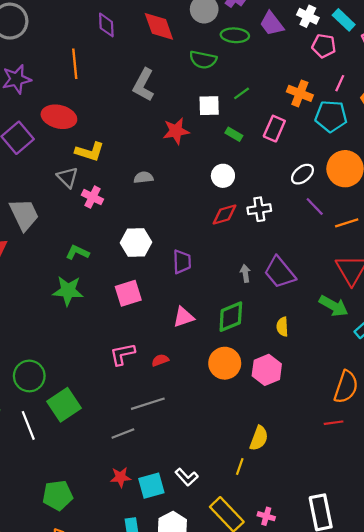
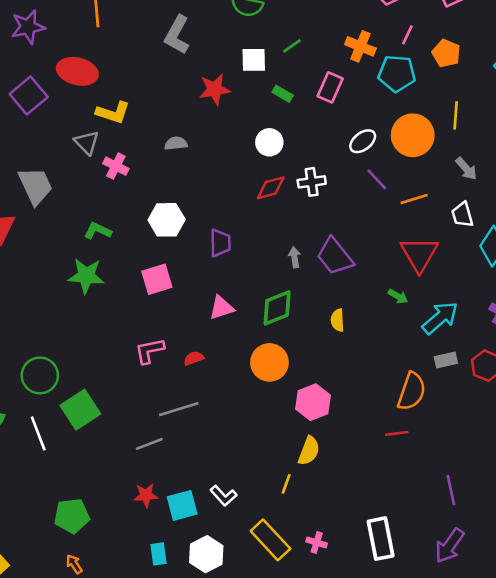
green arrow: (334, 306) -> (398, 296), size x0.6
pink hexagon: (267, 370) -> (313, 402), moved

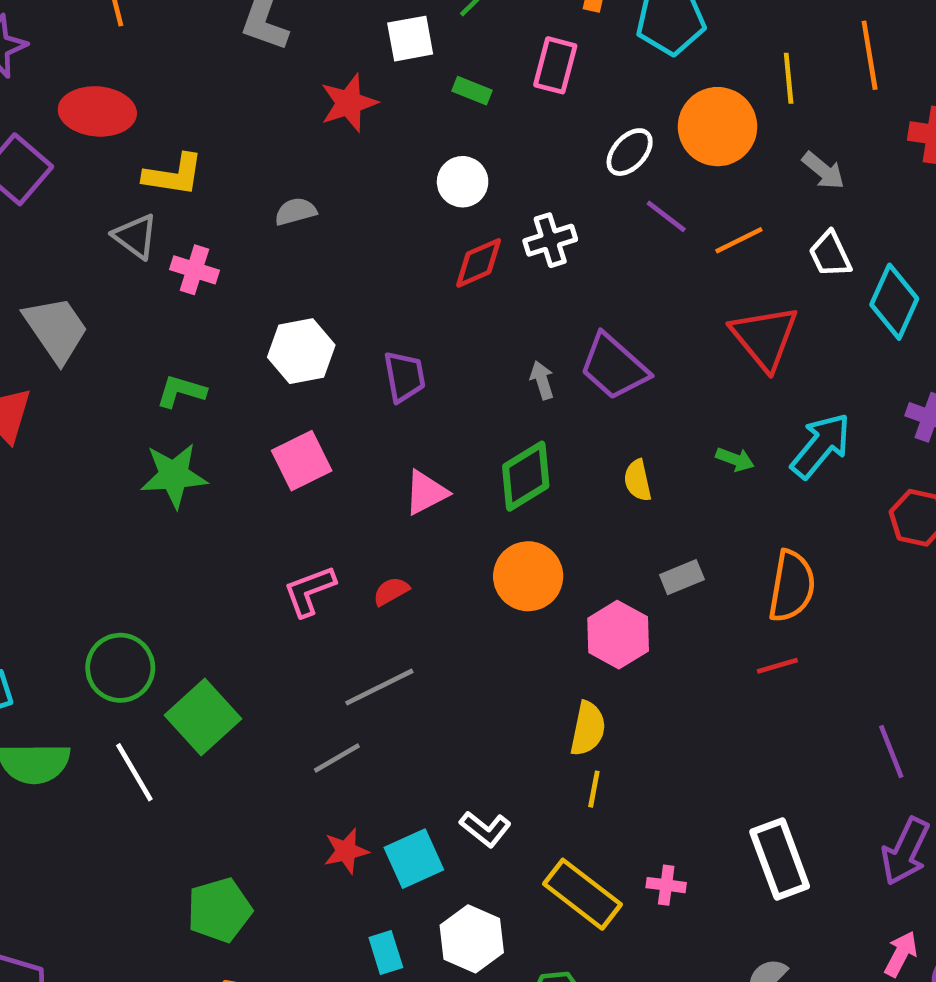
green arrow: (398, 296) -> (735, 459), moved
gray rectangle: (446, 360) -> (682, 577), moved
yellow semicircle: (309, 451) -> (588, 729), moved

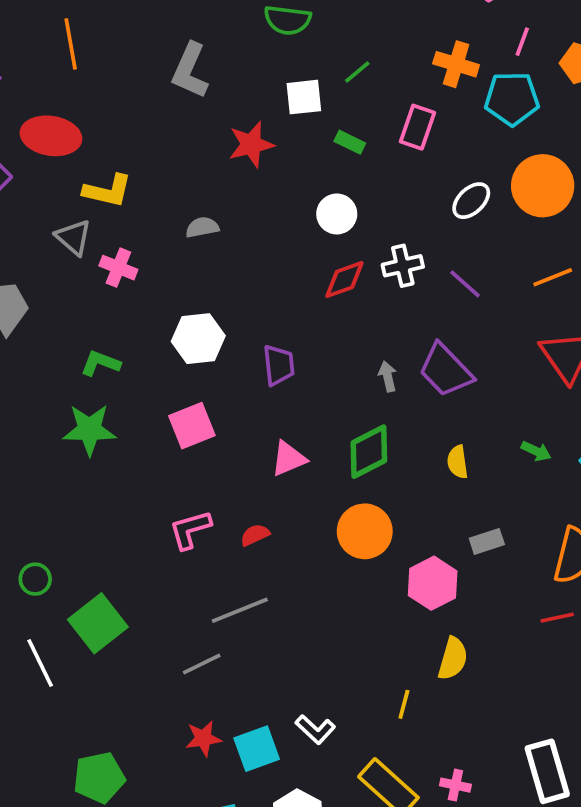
purple line: (666, 216) -> (465, 284), moved
green circle: (120, 668) -> (35, 579), size x0.6
yellow semicircle: (588, 729) -> (453, 659), moved

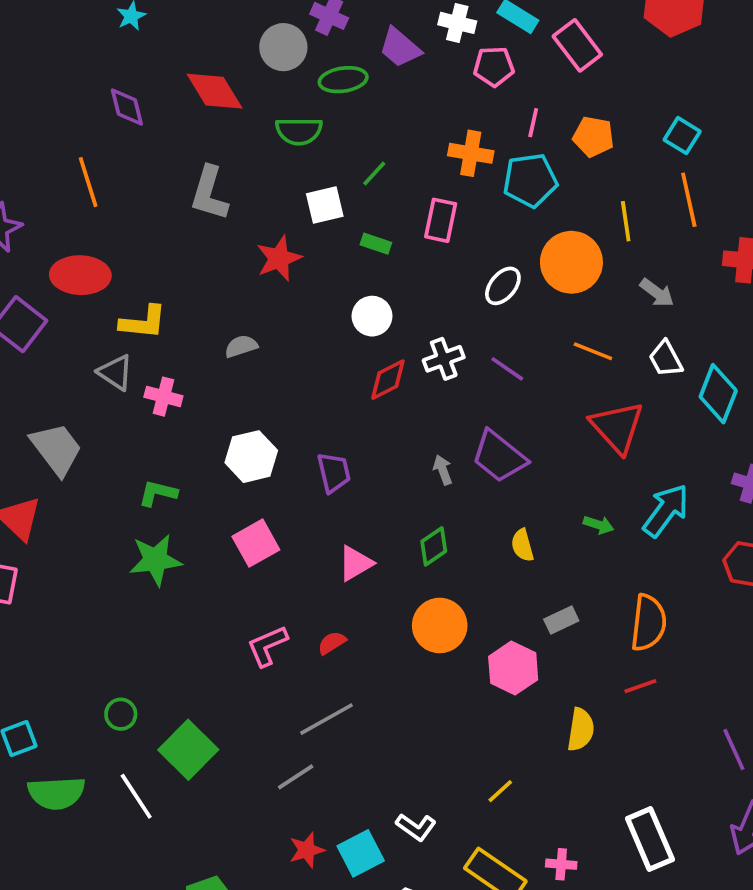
orange line: (553, 277) -> (593, 351), turned 51
green diamond: (369, 452) -> (434, 546), size x0.7
yellow semicircle: (453, 659) -> (581, 730), moved
yellow line: (404, 704) -> (500, 791), turned 40

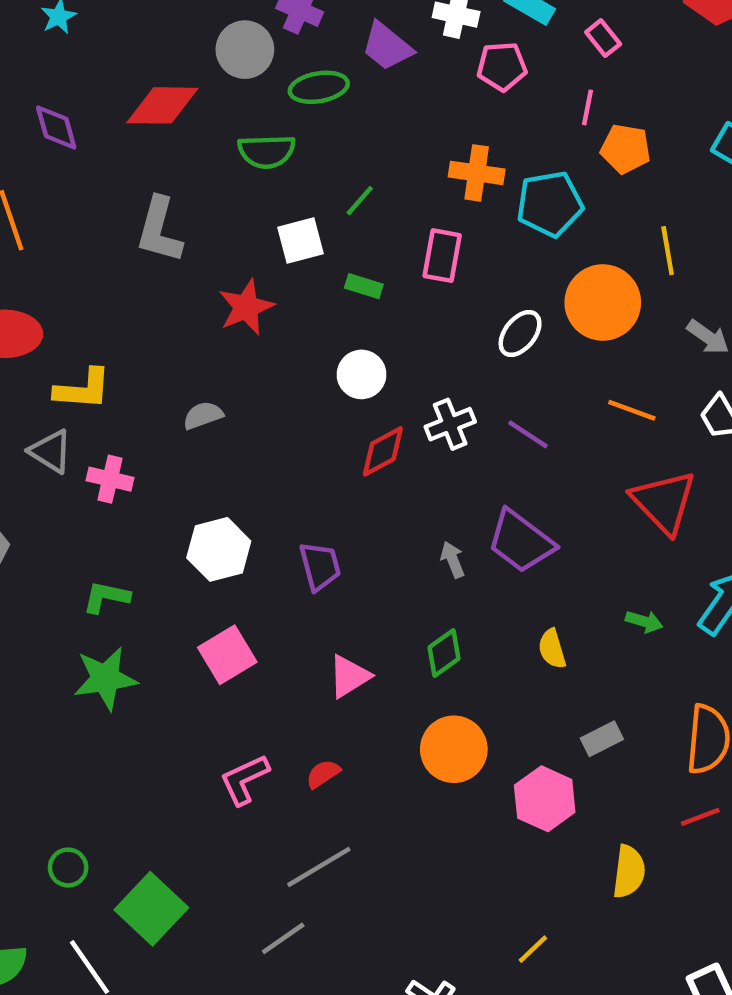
pink rectangle: (577, 45) -> (603, 38), size x0.6
red diamond: (215, 91) -> (162, 105), turned -56
pink line: (533, 123) -> (587, 107), moved

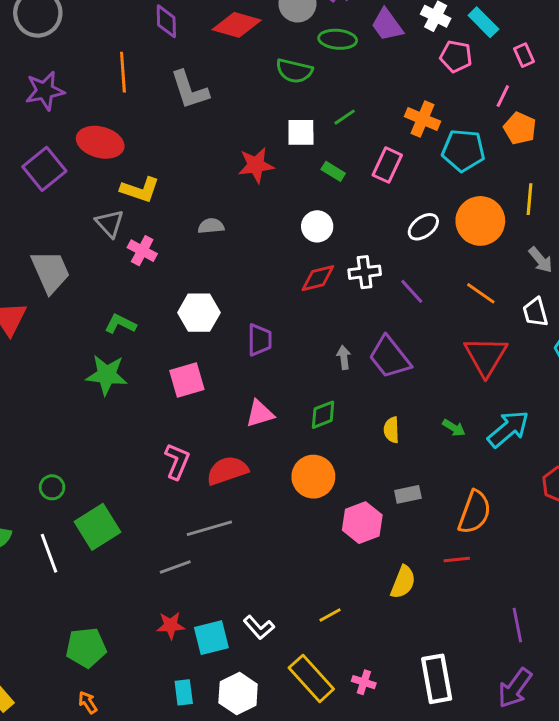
gray L-shape: (159, 230) -> (190, 90), moved, turned -48
red semicircle: (323, 774) -> (227, 471), size x1.8
pink L-shape: (244, 780) -> (177, 461), turned 123

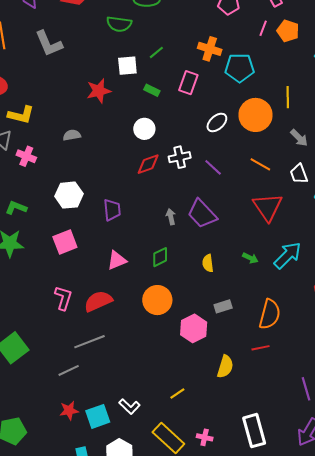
orange pentagon: (520, 128) -> (288, 31), moved

